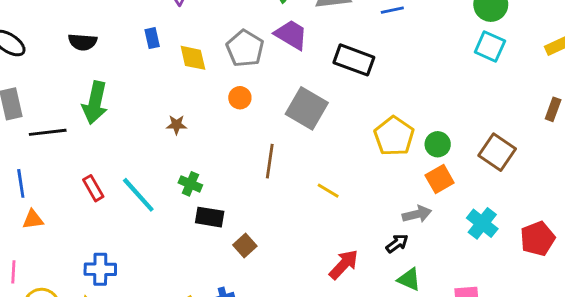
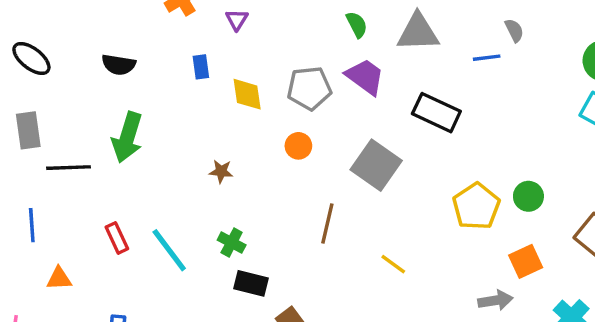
gray pentagon: (245, 48) -> (309, 88), turned 30
green circle: (438, 144) -> (528, 196), moved
orange triangle: (33, 219) -> (59, 279), moved

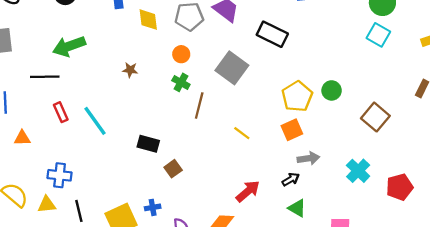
green arrow: (127, 137) -> (69, 46), turned 52
black line: (68, 168) -> (45, 77), moved
green cross: (232, 242) -> (181, 82), moved
orange square: (526, 261) -> (292, 130), moved

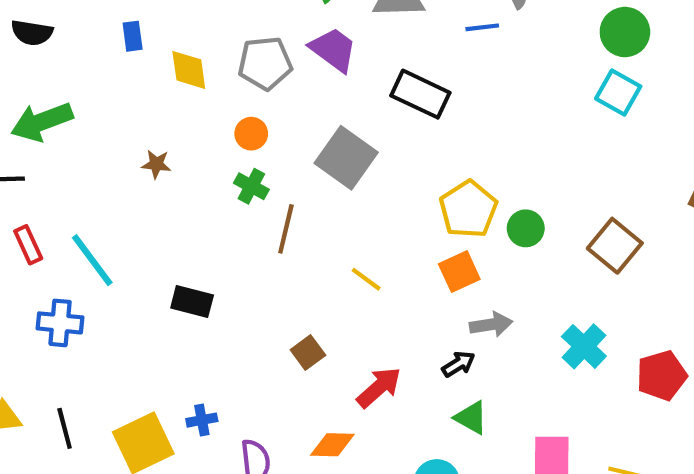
green circle: (332, 90) -> (526, 228), moved
brown square: (173, 169) -> (308, 352), moved
blue cross: (60, 175) -> (60, 323), moved

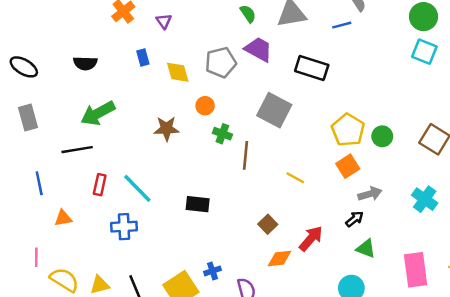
orange circle: (251, 134) -> (205, 106), moved
brown star: (156, 164) -> (167, 129), size x1.5
red rectangle: (28, 245) -> (100, 185), turned 45
orange diamond: (332, 445) -> (279, 259), moved

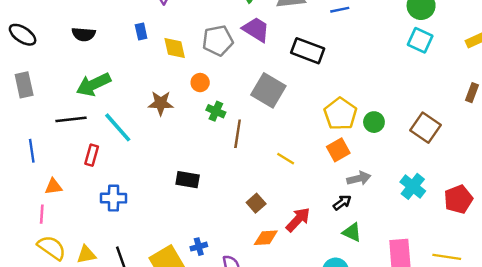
cyan line: (137, 188) -> (118, 127), moved
pink line: (36, 257) -> (42, 214), moved

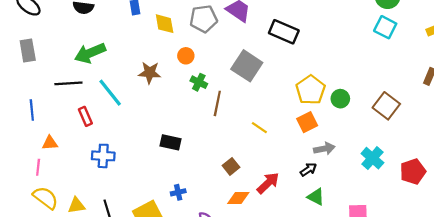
red rectangle: (92, 155) -> (85, 116), turned -42
blue cross: (199, 247) -> (178, 192), moved

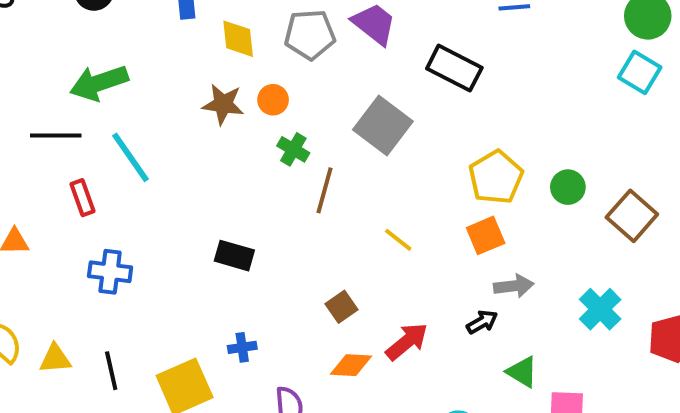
brown star: (150, 73) -> (223, 104), moved
green circle: (340, 99) -> (568, 187), moved
green triangle: (316, 197) -> (522, 372), moved

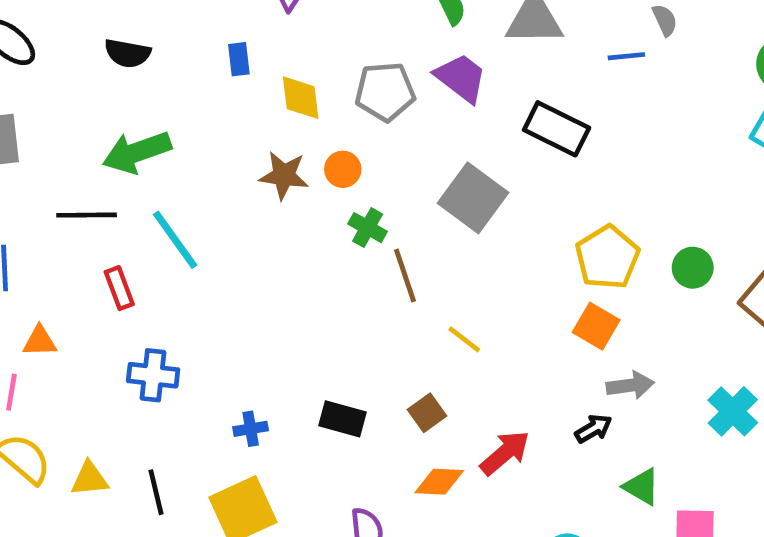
brown line: (324, 190) -> (405, 275), turned -33
orange square: (486, 235) -> (596, 326), turned -36
yellow line: (398, 240) -> (464, 339), moved
black rectangle: (234, 256) -> (343, 419), moved
blue cross: (242, 347) -> (251, 429), moved

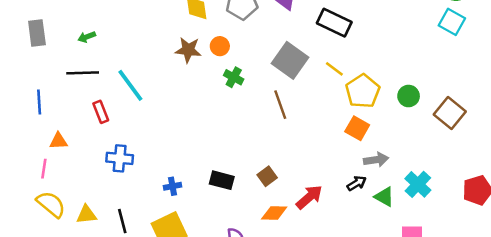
green arrow: (137, 152) -> (87, 37), moved, size x0.5
brown line: (405, 275) -> (280, 105), moved
yellow line: (464, 339) -> (334, 69), moved
cyan cross: (733, 411) -> (418, 184), moved
green triangle: (642, 487) -> (384, 197), moved

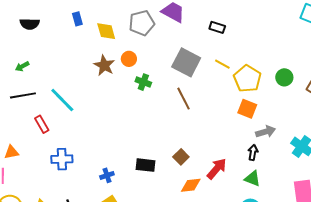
black rectangle: (334, 23) -> (217, 27), size x0.6
brown star: (188, 50) -> (104, 65), turned 30
black arrow: (357, 183) -> (253, 152), turned -42
green triangle: (384, 197) -> (252, 179), moved

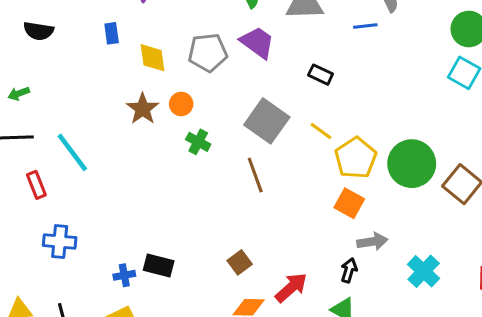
green circle: (284, 77) -> (412, 164), size x1.8
black rectangle: (145, 165) -> (159, 266), moved

